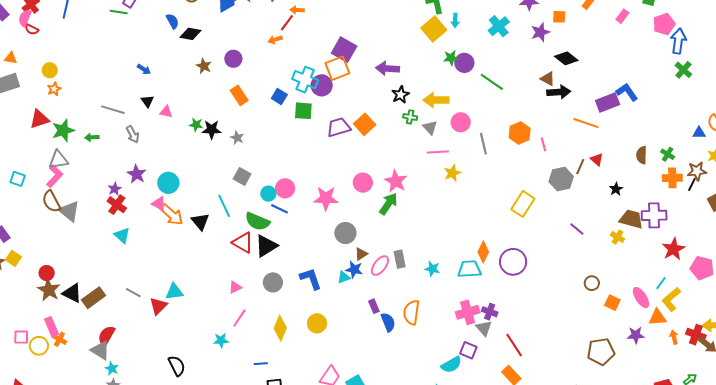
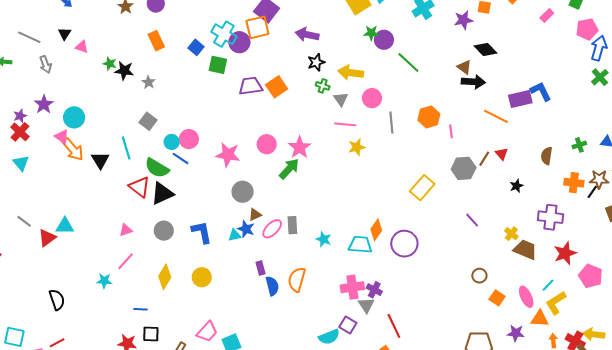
green cross: (668, 154) -> (579, 145), moved, turned 32
brown trapezoid: (631, 219) -> (525, 250), moved

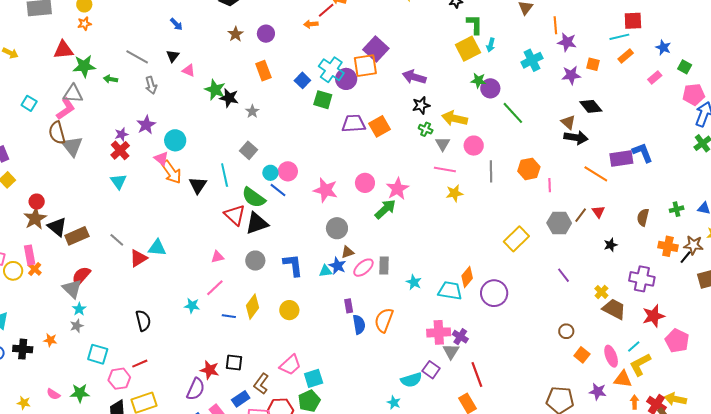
green star: (110, 64) -> (215, 90), size x1.5
blue line: (140, 309) -> (229, 316), moved

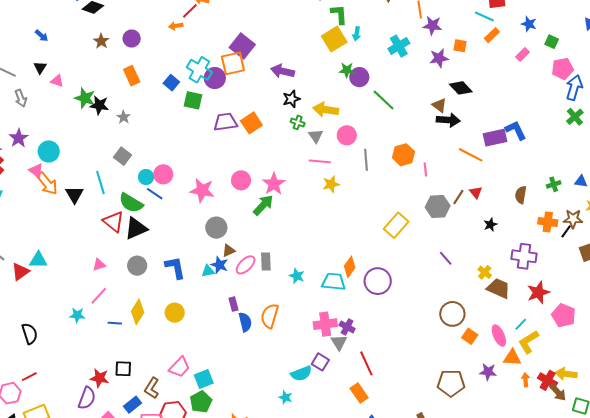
cyan line: (619, 37) -> (484, 16), turned 42
brown circle: (566, 331) -> (452, 314), size x1.6

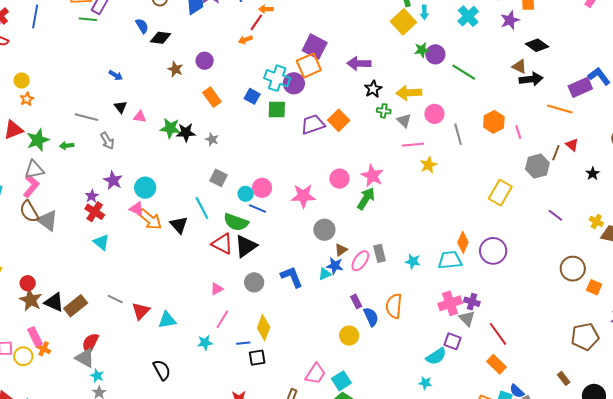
cyan triangle: (38, 260) -> (167, 320), moved
yellow circle: (175, 313) -> (349, 336), moved
black square: (123, 369) -> (257, 358), moved

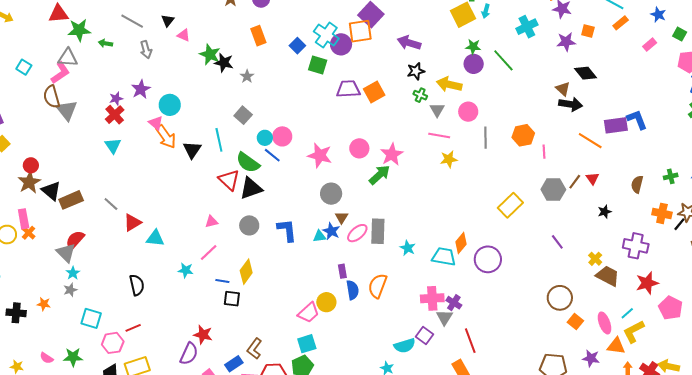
purple circle: (435, 54) -> (474, 64), moved
green line: (464, 72) -> (503, 60), moved
brown triangle: (341, 250) -> (342, 217), turned -40
gray rectangle: (380, 253) -> (378, 231), size x1.4
pink trapezoid: (315, 374) -> (309, 313), moved

